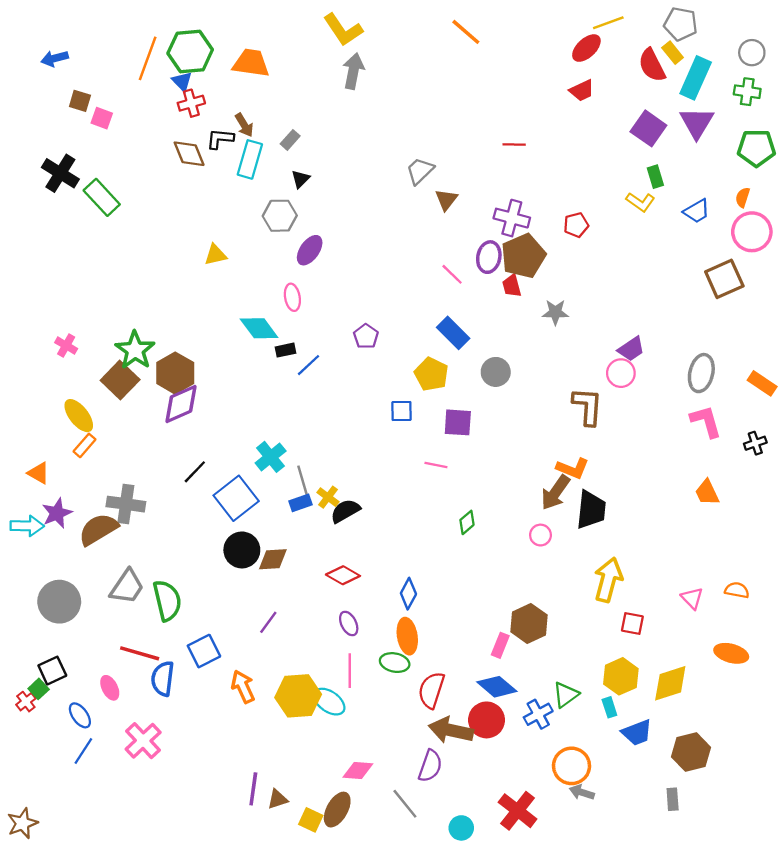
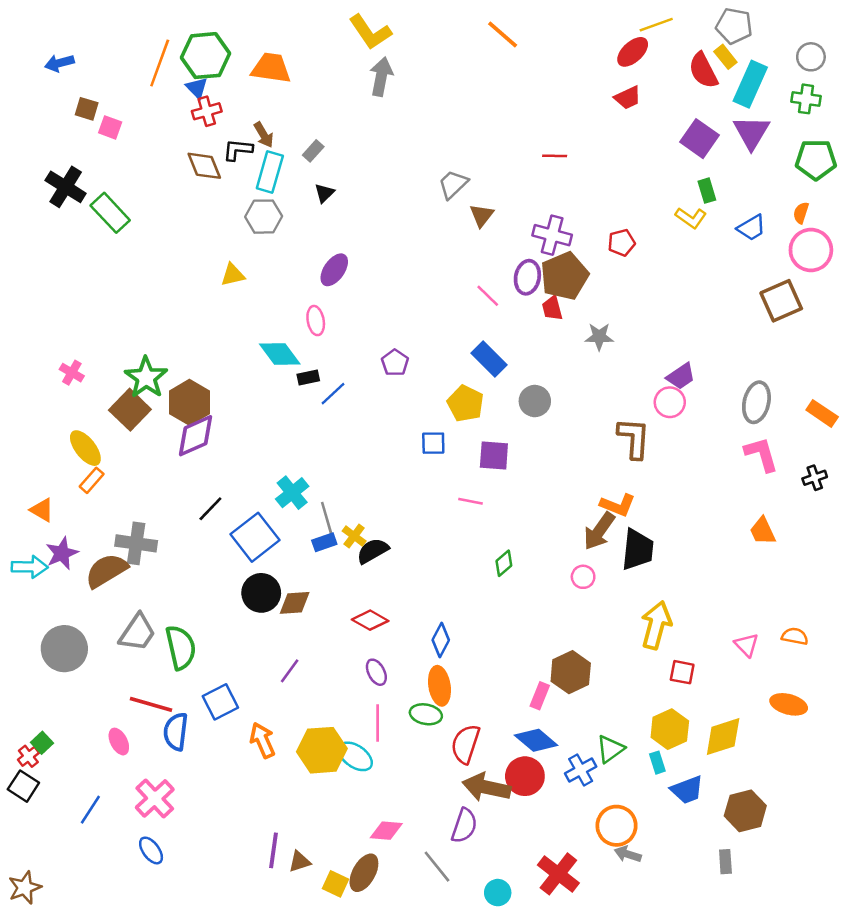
gray hexagon: (280, 216) -> (264, 217), moved
black square: (52, 671) -> (23, 786), moved, turned -32
blue ellipse: (80, 715) -> (151, 850), moved

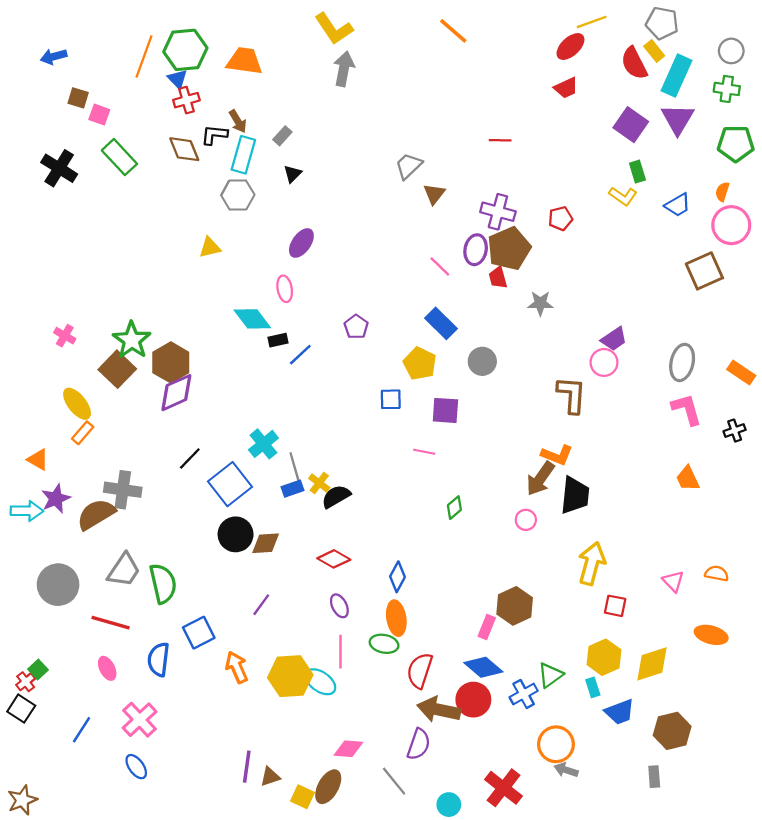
green rectangle: (110, 213) -> (119, 157), moved
red line: (151, 704) -> (111, 623), moved

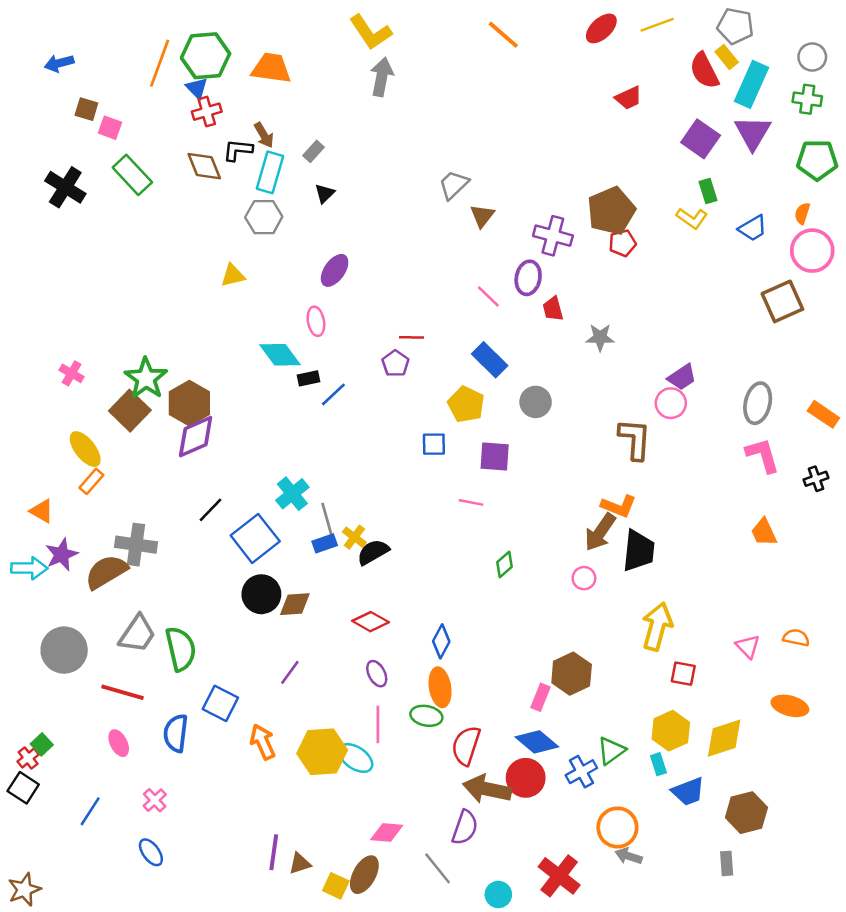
red ellipse: (570, 47) -> (601, 28), moved
red line: (500, 140) -> (411, 337), moved
brown pentagon: (509, 249) -> (611, 211), moved
blue square: (199, 633) -> (220, 703), turned -36
pink cross: (140, 720) -> (155, 800), size x0.6

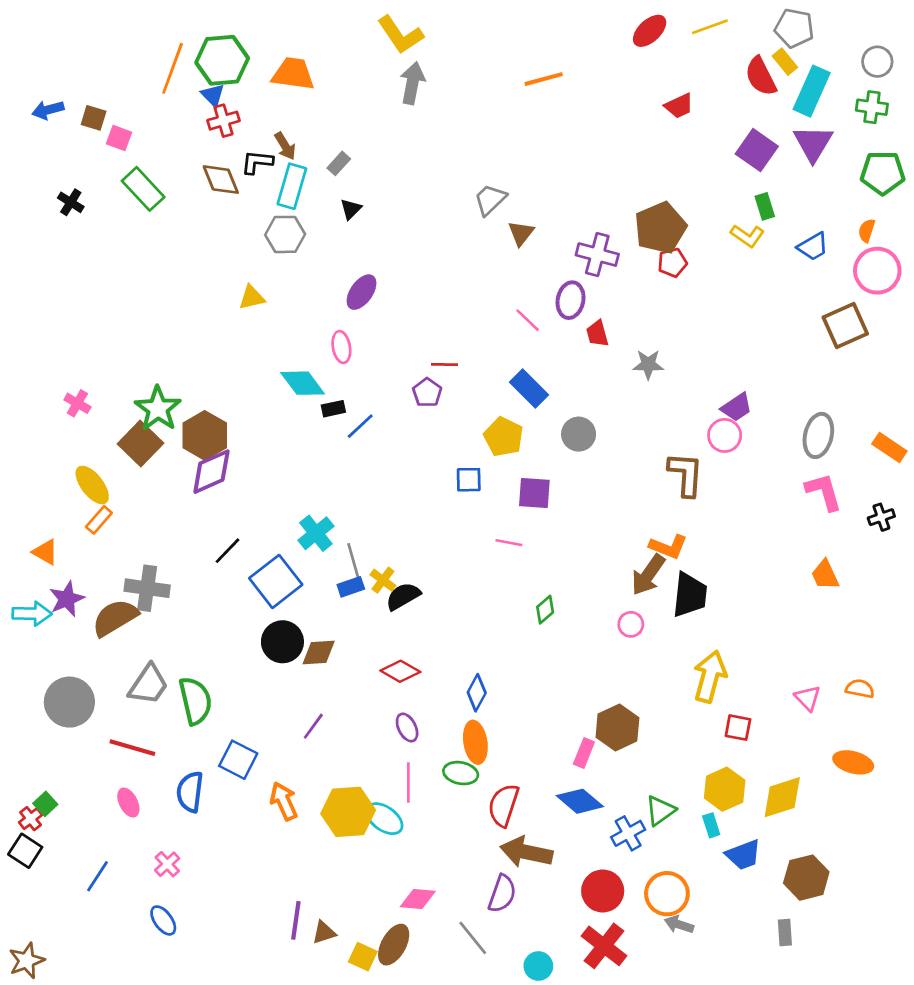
orange line: (503, 35) -> (544, 79), moved, turned -56
blue arrow: (59, 63) -> (48, 110), moved
black cross: (65, 187) -> (71, 202), size x0.6
red circle: (526, 778) -> (603, 891), moved

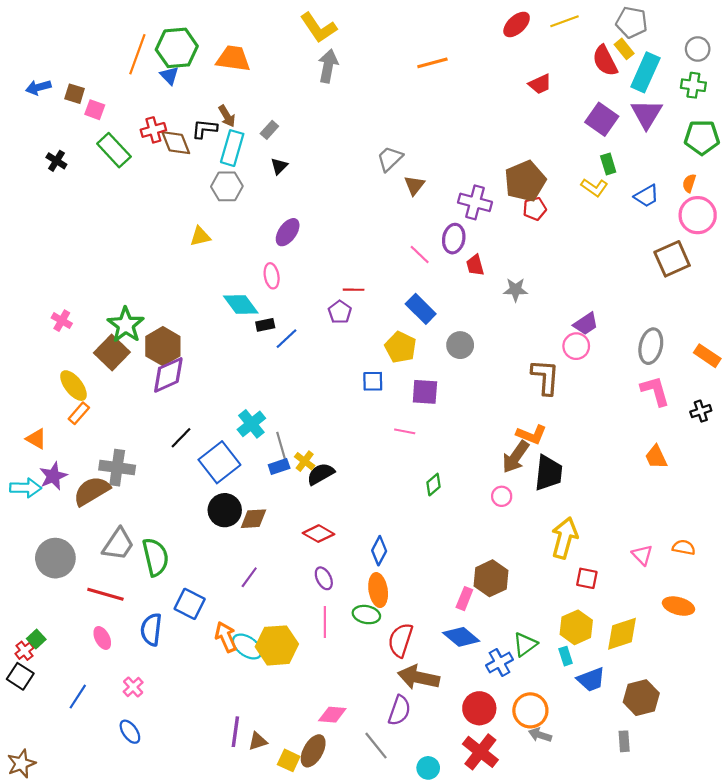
red cross: (223, 121) -> (153, 130), moved
cyan ellipse: (384, 819) -> (247, 646), moved

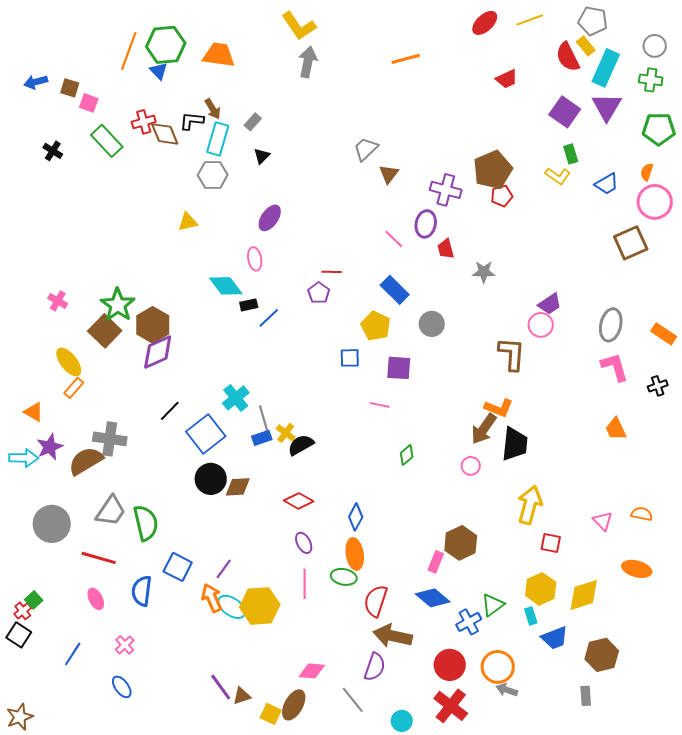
purple line: (249, 577) -> (224, 569), moved
purple line: (235, 732) -> (221, 687), turned -44

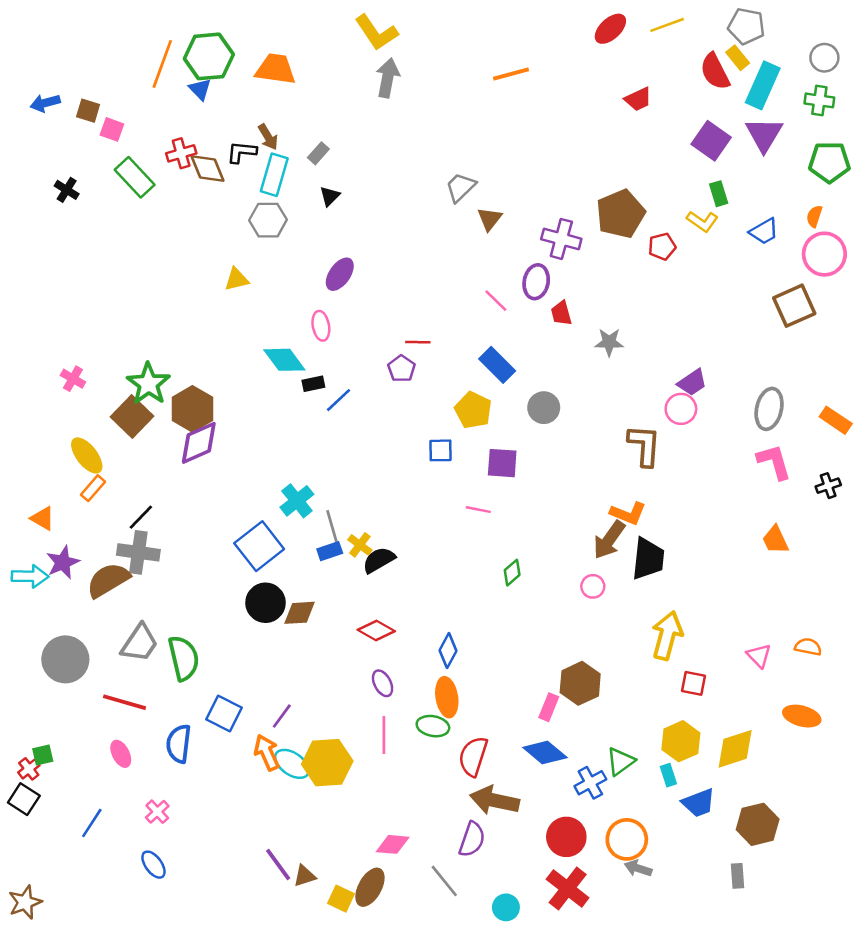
red pentagon: (502, 196) -> (662, 247), moved
black line: (170, 411) -> (141, 517), moved
green square: (34, 600) -> (43, 755), turned 30

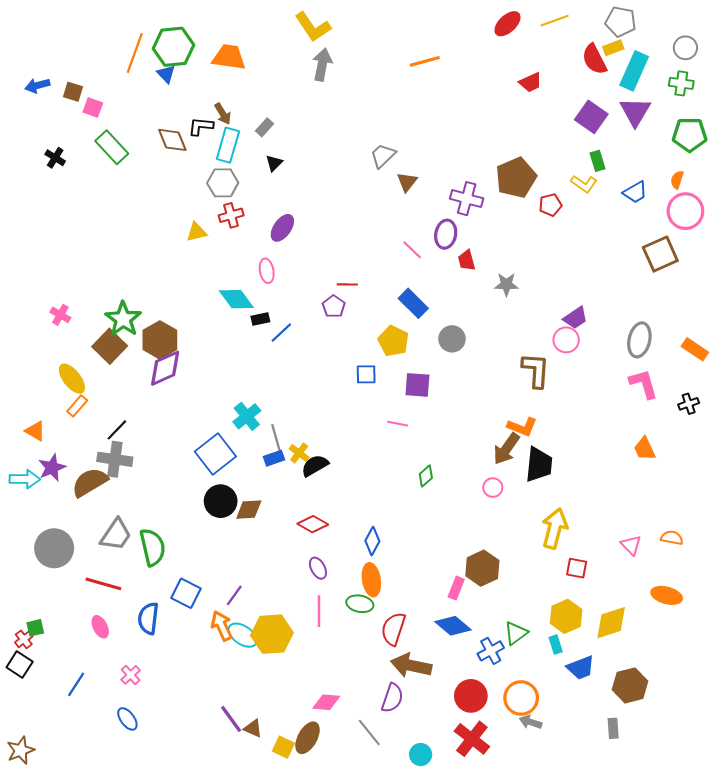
yellow rectangle: (738, 58) -> (613, 48), turned -72
red cross: (181, 153) -> (231, 215), moved
brown triangle: (305, 876) -> (253, 728), turned 42

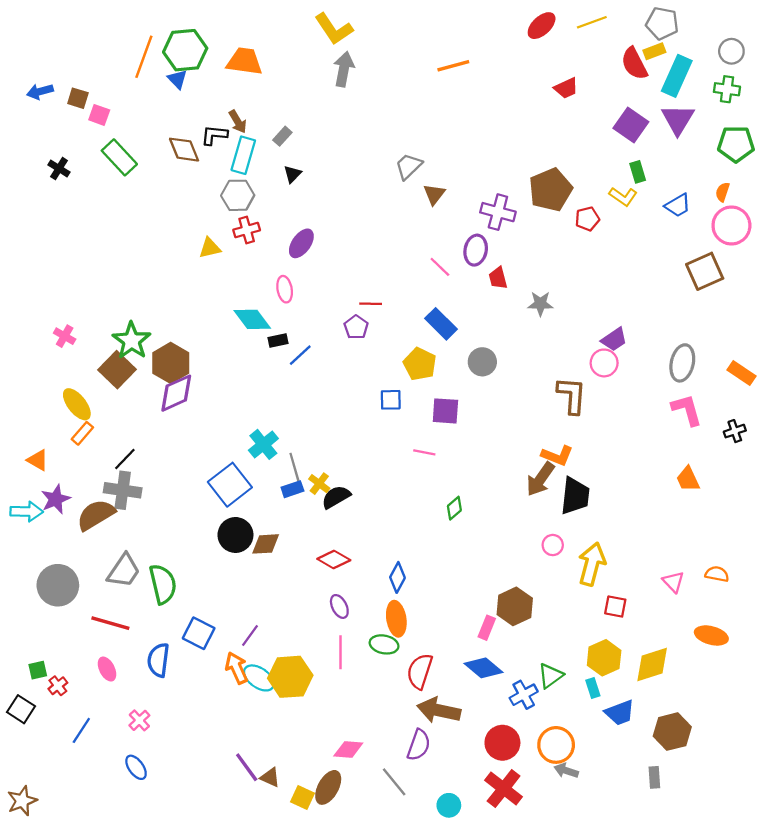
pink circle: (493, 488) -> (553, 545), moved
red cross: (24, 639) -> (58, 686), moved

